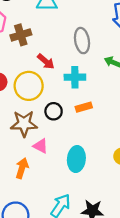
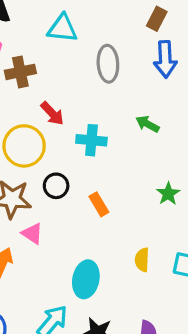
gray ellipse: (82, 41) -> (108, 64), moved
orange rectangle: (84, 107) -> (99, 204), moved, turned 70
cyan ellipse: (76, 159) -> (86, 279), moved

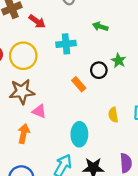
red arrow: (52, 113) -> (37, 21), moved
black circle: (56, 186) -> (99, 70), moved
green star: (168, 194) -> (119, 61), moved

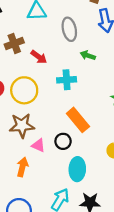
green arrow: (100, 27) -> (88, 55), moved
black circle: (99, 70) -> (63, 141), moved
orange rectangle: (79, 84) -> (78, 120), size x1.6

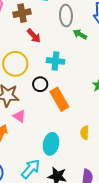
brown cross: (14, 43) -> (22, 13), moved
green arrow: (88, 55) -> (80, 34), moved
black circle: (63, 141) -> (40, 84), moved

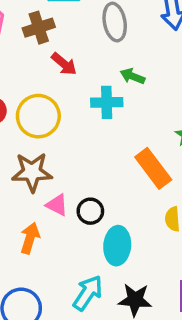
green arrow: (80, 34) -> (133, 76), moved
black circle: (40, 84) -> (90, 211), moved
orange rectangle: (59, 99) -> (153, 168), moved

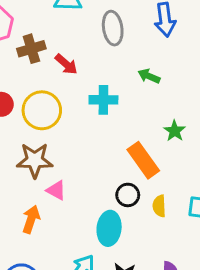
brown cross: (39, 28) -> (31, 49), moved
green arrow: (133, 76) -> (149, 76), moved
black circle: (90, 211) -> (128, 195), moved

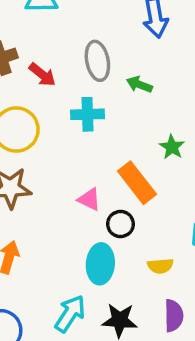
gray ellipse: (113, 28) -> (97, 61), moved
pink triangle: (56, 190) -> (89, 199), moved
yellow semicircle: (159, 206) -> (160, 266), moved, turned -90

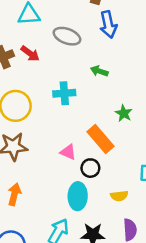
gray ellipse: (97, 61) -> (67, 36), moved, turned -56
red arrow: (42, 75) -> (30, 54), moved

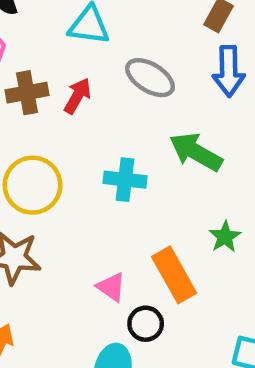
red arrow: (30, 54) -> (77, 96), turned -108
green arrow: (99, 71) -> (196, 152), size x1.6

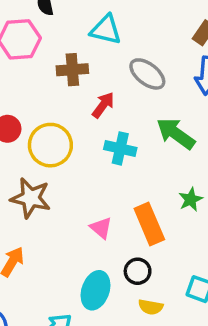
brown cross: (27, 93) -> (72, 70), moved
red arrow: (77, 96) -> (103, 105), moved
black circle: (146, 324) -> (138, 271), moved

